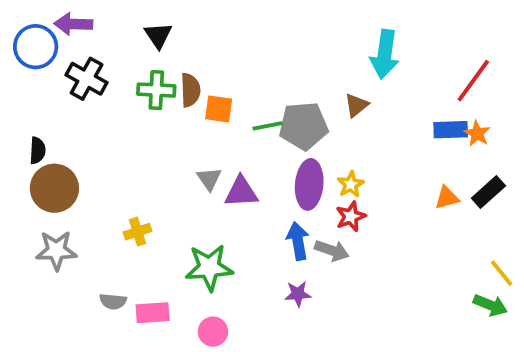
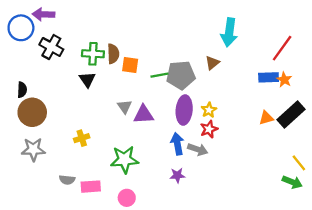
black triangle: (158, 35) -> (87, 80), moved
black rectangle: (488, 192) -> (291, 115), size x1.4

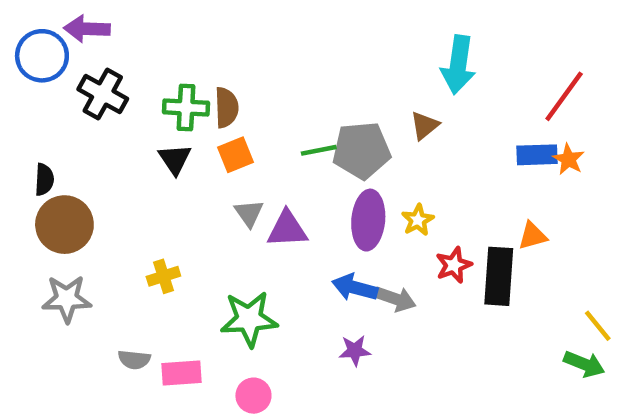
orange square: (130, 65) -> (235, 155), moved, turned -30
black rectangle: (291, 115) -> (499, 276), moved, turned -44
red star: (209, 129) -> (454, 265), moved
blue arrow: (177, 144) -> (355, 288), turned -65

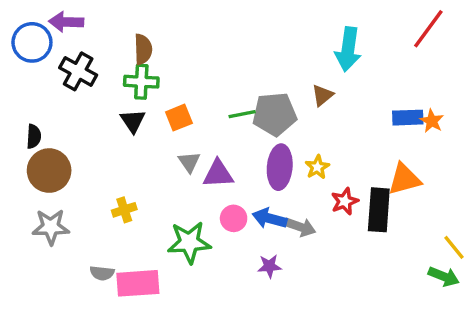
red line: (564, 96) -> (428, 29), moved
brown semicircle: (226, 108) -> (143, 49), moved
orange triangle: (533, 236) -> (404, 179), size x1.5
pink rectangle: (181, 373) -> (138, 283), size x1.4
pink circle: (253, 396) -> (234, 218), moved

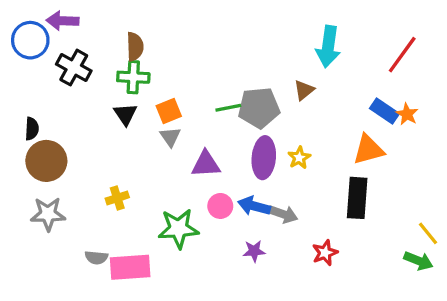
red line: (428, 29) -> (402, 55), moved
blue rectangle: (408, 118) -> (385, 111), turned 36
gray triangle: (189, 162) -> (170, 137), moved
orange triangle: (404, 179) -> (368, 150), moved
red star: (345, 201) -> (325, 253), moved

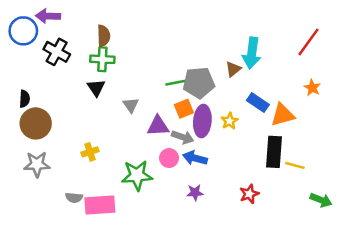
cyan arrow: (328, 47) -> (252, 53), moved
orange square: (169, 111) -> (184, 109), moved
blue rectangle: (385, 111) -> (258, 102), moved
gray arrow: (283, 214) -> (183, 137), moved
yellow line: (428, 233) -> (295, 165), moved, turned -36

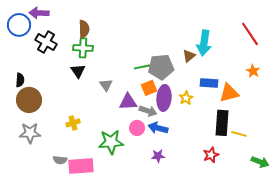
red line: (309, 42) -> (250, 34), turned -70
blue rectangle: (258, 102) -> (209, 83), turned -30
red star: (249, 194) -> (211, 155), moved

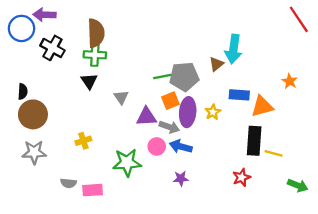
brown semicircle: (84, 29) -> (96, 33), size x1.4
red line: (250, 34) -> (299, 19), moved
pink rectangle: (81, 166) -> (93, 190), size x0.7

